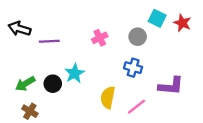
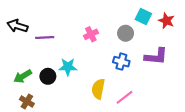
cyan star: (75, 73) -> (68, 67), turned 30
purple L-shape: (171, 86) -> (156, 56), moved

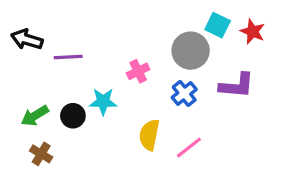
gray circle: (126, 33) -> (191, 51), size x1.5
pink cross: (91, 34) -> (138, 71), moved
blue cross: (121, 62) -> (184, 93), turned 35

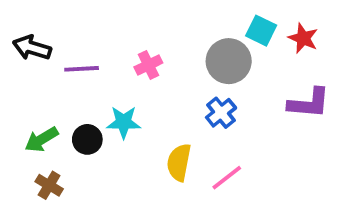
pink cross: (138, 71) -> (148, 65), moved
purple L-shape: (237, 86) -> (309, 103), moved

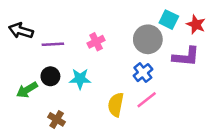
purple L-shape: (309, 103) -> (186, 57), moved
black circle: (87, 139) -> (50, 76), moved
pink line: (227, 178) -> (147, 100), moved
brown cross: (49, 185) -> (57, 119), moved

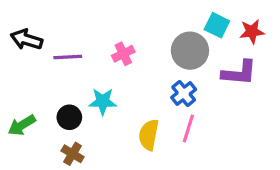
red star: (196, 24) -> (252, 32), turned -30
black circle: (50, 76) -> (69, 117), moved
green arrow: (27, 90) -> (22, 125), moved
pink line: (147, 100) -> (188, 128), turned -35

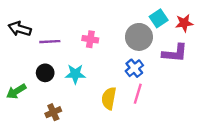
cyan square: (217, 25) -> (159, 18), turned 30
pink cross: (123, 54) -> (90, 39), turned 35
black circle: (69, 117) -> (45, 73), moved
brown cross: (73, 154) -> (53, 112), turned 35

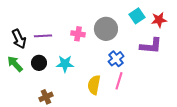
black arrow: (20, 29) -> (19, 39), moved, turned -132
gray circle: (139, 37) -> (106, 29), moved
green arrow: (16, 91) -> (15, 64), moved, turned 78

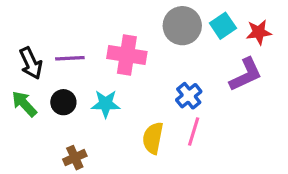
gray circle: (106, 29) -> (182, 26), moved
pink cross: (78, 34) -> (127, 55), size x1.6
purple L-shape: (151, 46) -> (246, 75), turned -30

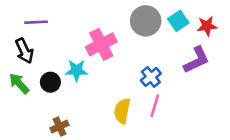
pink cross: (127, 55) -> (101, 44), turned -36
purple line: (70, 58) -> (36, 22), moved
cyan star: (106, 104) -> (77, 70), moved

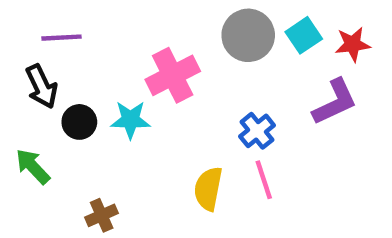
black circle: (50, 82) -> (79, 122), moved
green arrow: (19, 83) -> (33, 166), moved
pink line: (155, 106) -> (264, 180), turned -35

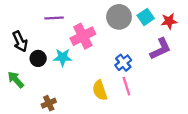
purple line: (62, 38) -> (54, 18), moved
yellow semicircle: (208, 189) -> (100, 90), turned -30

